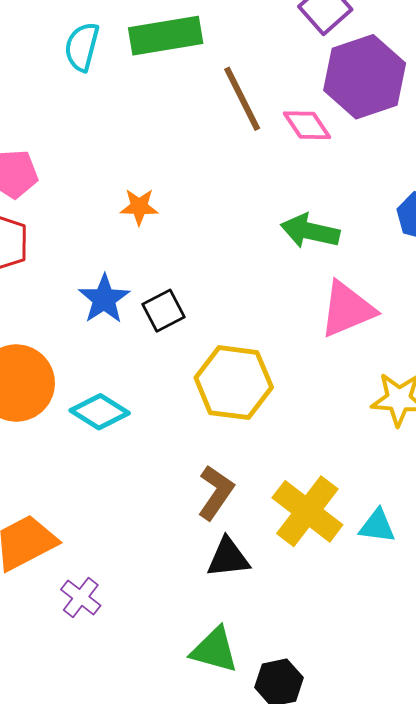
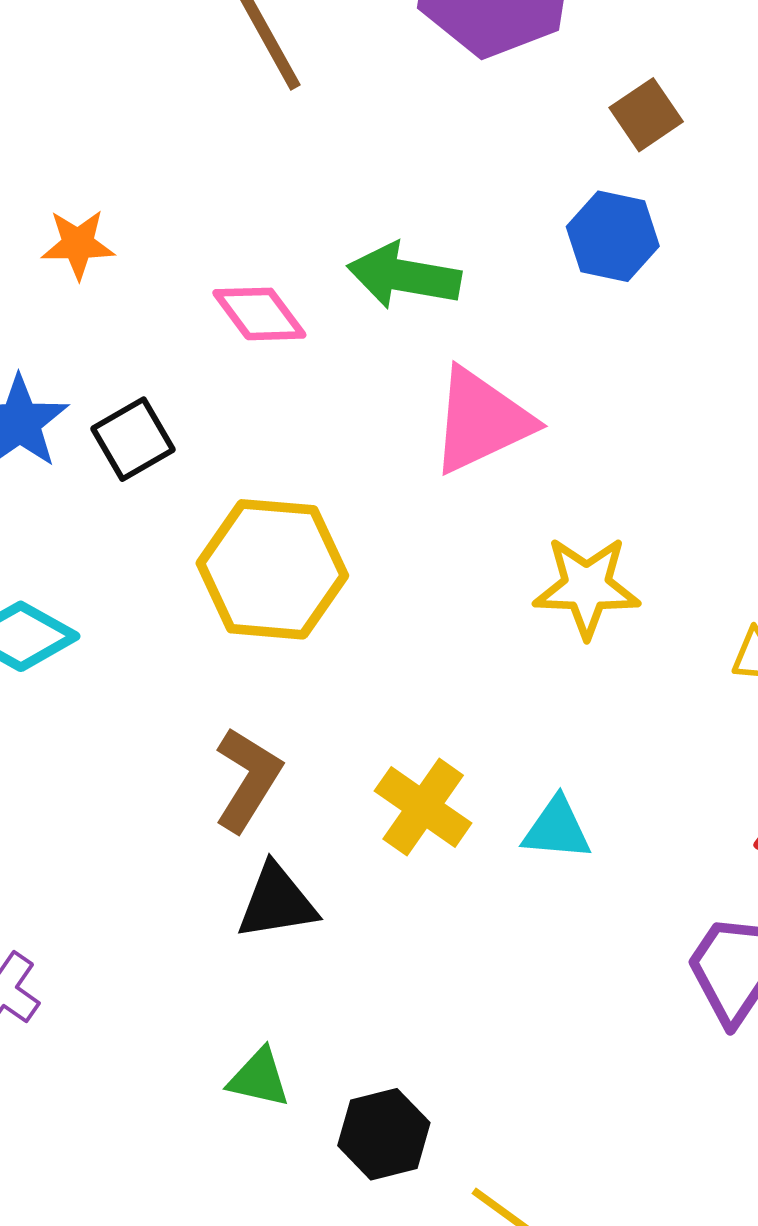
pink diamond: (307, 125) -> (259, 314), moved
yellow cross: (307, 511) -> (423, 807), size x0.7
green triangle: (215, 650) -> (259, 1078), size x0.7

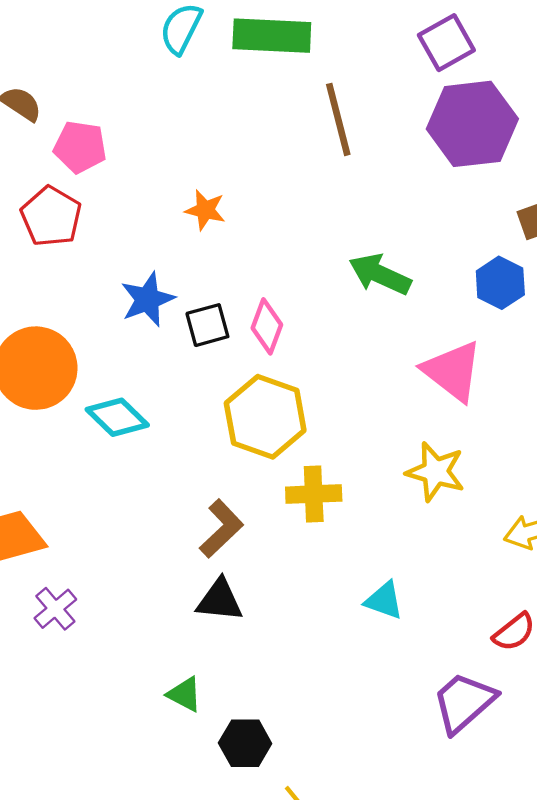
pink diamond: (259, 314) -> (267, 326), moved, turned 42
pink triangle: (481, 421) -> (453, 371), moved, turned 48
yellow cross: (423, 807) -> (314, 494), moved, turned 38

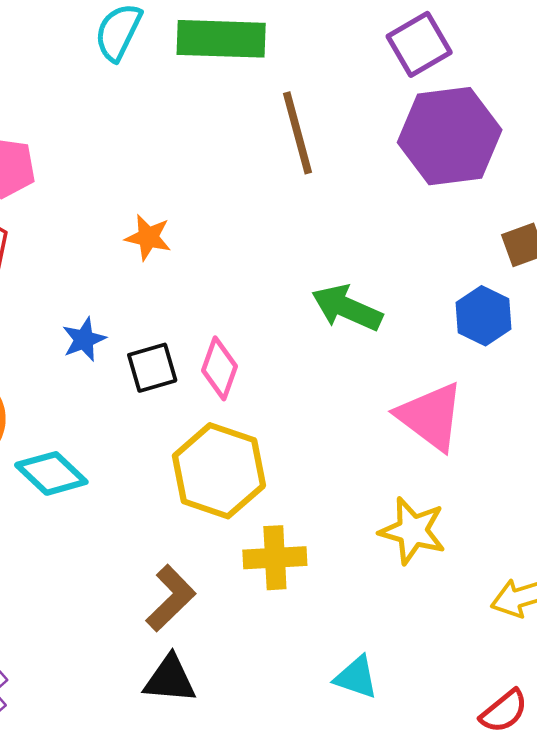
blue star: (147, 299) -> (84, 339), size x0.7

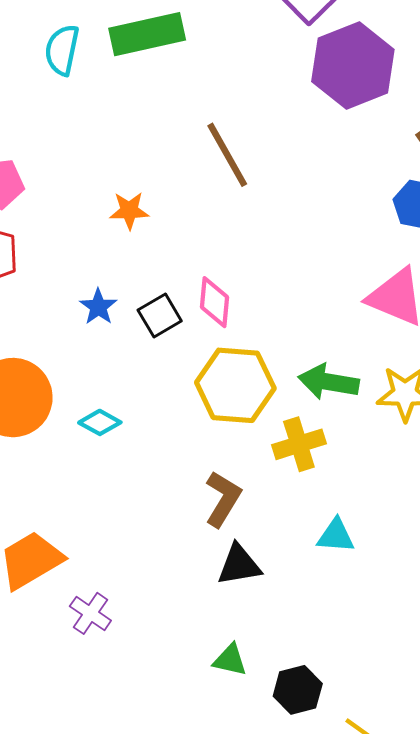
brown line: (298, 133) -> (227, 155), moved
green arrow: (347, 308) -> (329, 382), moved
cyan diamond: (51, 473) -> (100, 422), size x0.7
cyan triangle: (356, 677) -> (336, 536), moved

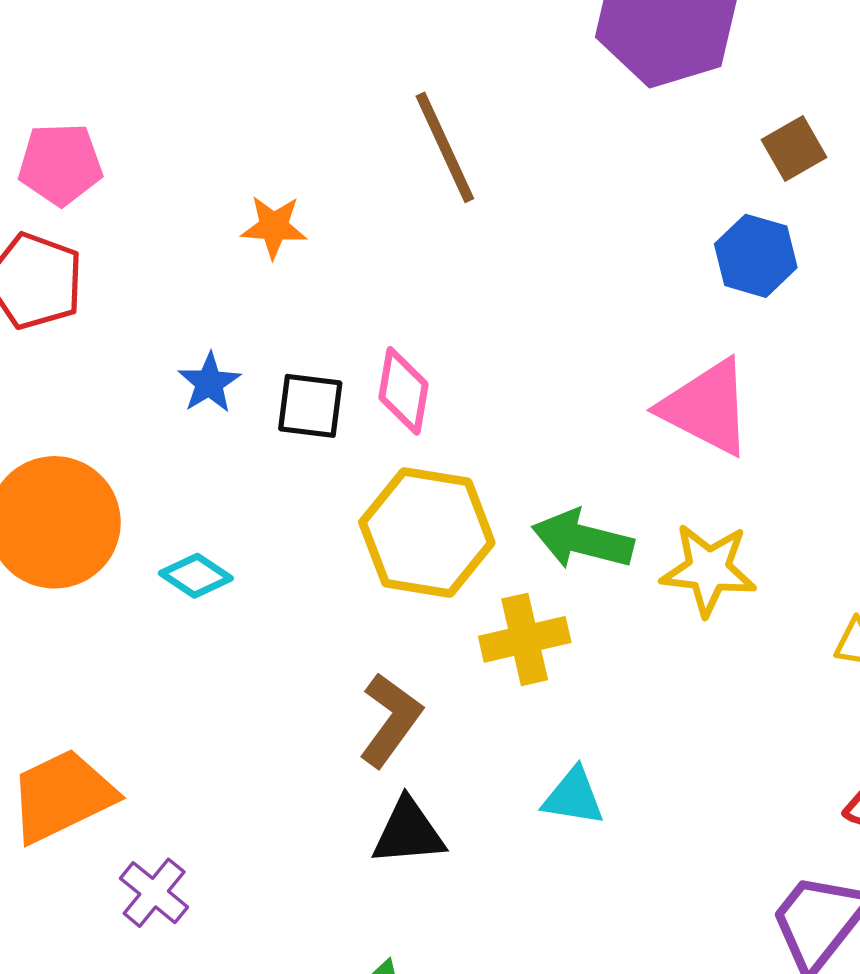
black square: (160, 316) -> (310, 406), turned 33

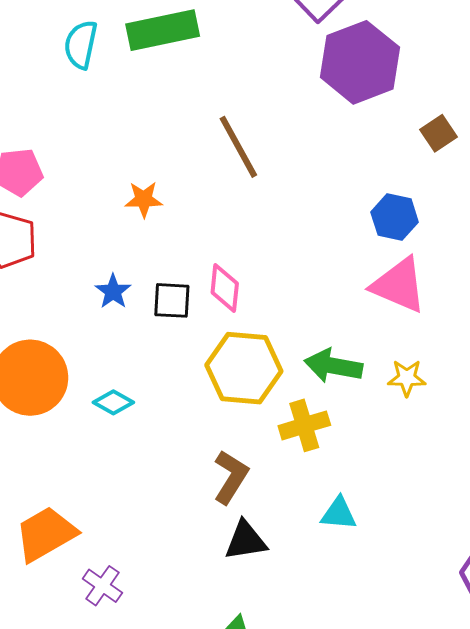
blue hexagon: (756, 256) -> (395, 217), moved
yellow star: (709, 570) -> (407, 378), size x0.7

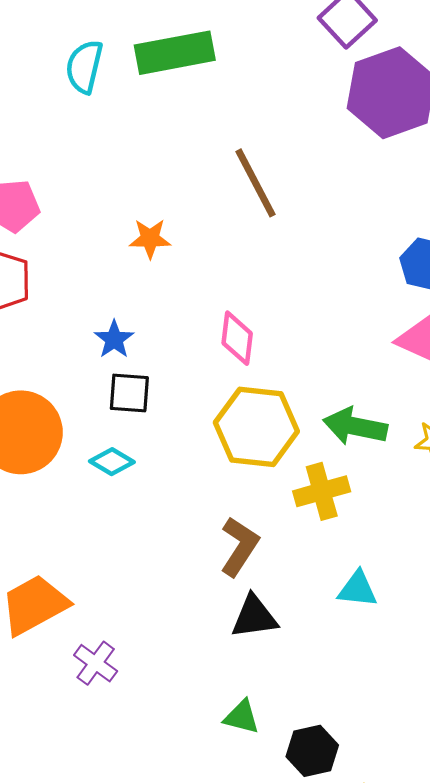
black square: (172, 300) -> (129, 393), moved

